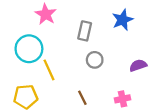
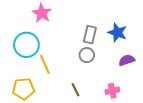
blue star: (123, 20) -> (117, 33), moved, turned -30
gray rectangle: (85, 31) -> (90, 35), moved

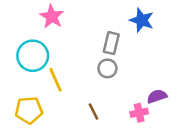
blue star: (117, 33) -> (142, 20), moved
purple semicircle: (127, 60) -> (157, 96), moved

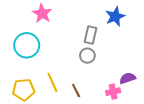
blue star: (142, 20) -> (115, 16), turned 30
yellow line: (55, 80) -> (52, 82), moved

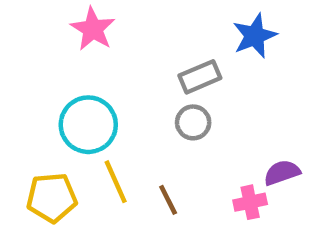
gray rectangle: (90, 35) -> (200, 77), turned 54
cyan circle: (27, 45) -> (88, 125), moved

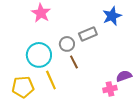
gray circle: (193, 122) -> (67, 44), moved
brown line: (168, 200) -> (74, 62), moved

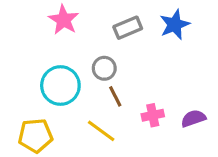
gray rectangle: (88, 34) -> (128, 28), moved
yellow line: (51, 80) -> (101, 131), moved, turned -30
pink cross: (110, 89) -> (153, 115), moved

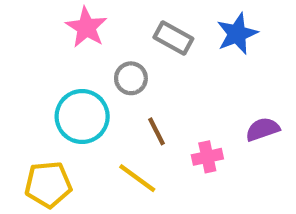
gray rectangle: (128, 28) -> (173, 38), turned 52
gray circle: (104, 68) -> (131, 78), moved
purple semicircle: (193, 118) -> (263, 129), moved

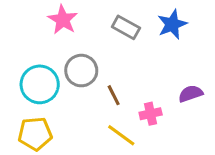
gray circle: (131, 78) -> (81, 71), moved, size x1.4
cyan circle: (82, 117) -> (40, 84), moved
yellow line: (137, 178) -> (121, 135), moved

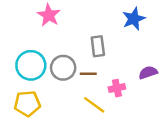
gray rectangle: (126, 27) -> (98, 46), moved, turned 54
gray circle: (81, 71) -> (63, 68), moved
brown line: (114, 95) -> (88, 74), turned -63

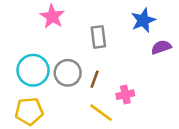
gray rectangle: (98, 46) -> (98, 37), moved
purple semicircle: (148, 73) -> (161, 47), moved
brown line: (88, 74) -> (95, 79), turned -70

